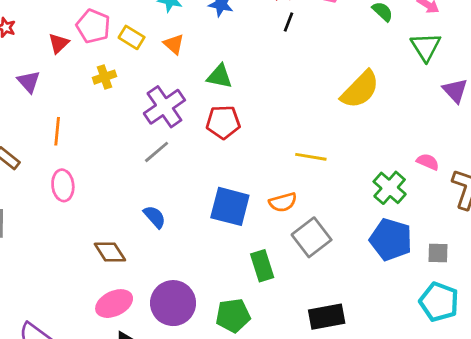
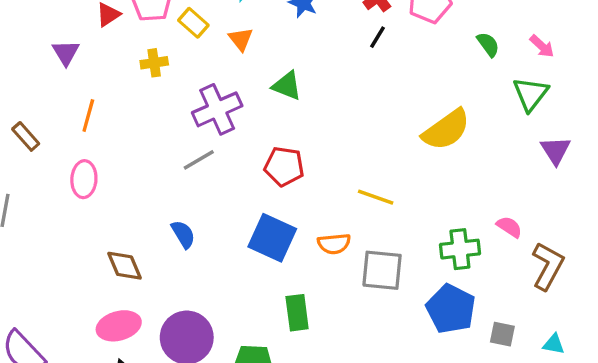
red pentagon: (223, 122) -> (284, 166), moved
green cross: (390, 188) -> (460, 249), turned 32
gray square: (312, 237) -> (382, 270), moved, turned 33

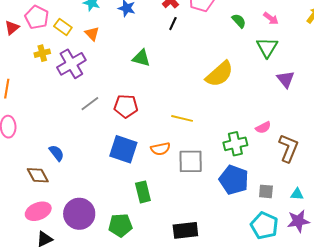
green triangle: (287, 86) -> (141, 58), moved
purple cross: (217, 109) -> (71, 64), moved
gray line: (199, 160) -> (90, 104), moved
pink semicircle: (509, 227) -> (263, 128), turned 126
blue semicircle: (183, 234) -> (56, 153), moved

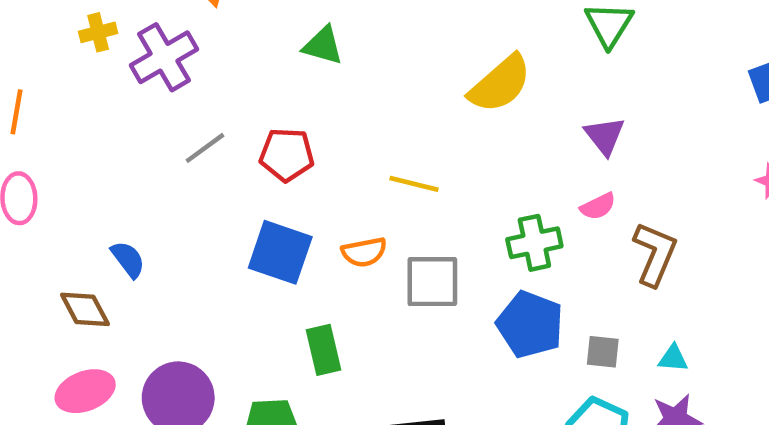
purple triangle: (286, 79) -> (605, 136), moved

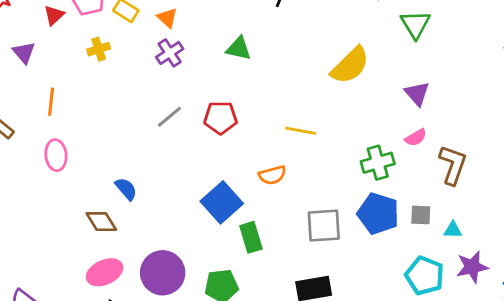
purple cross: (164, 57) -> (170, 53), moved, size x0.7
blue square: (280, 252) -> (222, 202), moved, turned 33
gray square: (432, 282) -> (324, 226), moved
gray square: (603, 352) -> (421, 215), moved
cyan triangle: (673, 358) -> (453, 230), moved

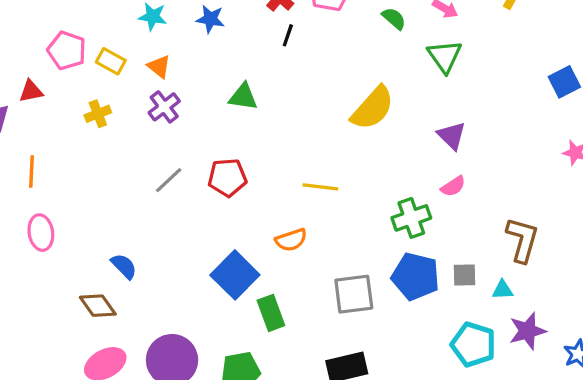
red triangle: (54, 15) -> (31, 91), moved, turned 35
yellow cross: (99, 49) -> (98, 114), moved
brown L-shape: (453, 165) -> (522, 240), moved

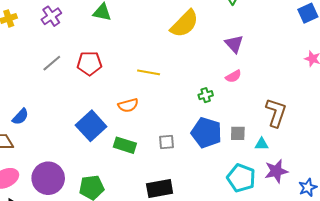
green cross: (411, 218) -> (206, 95), size x0.6
blue semicircle: (124, 266) -> (20, 117), turned 84
gray square: (354, 294) -> (166, 142), size x0.6
green rectangle: (271, 313) -> (125, 145), moved, turned -55

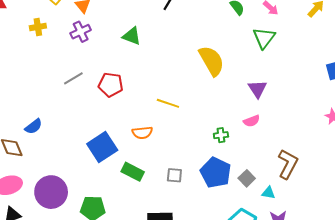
yellow semicircle: (184, 24) -> (212, 61), turned -84
gray square: (238, 133) -> (247, 178), turned 35

